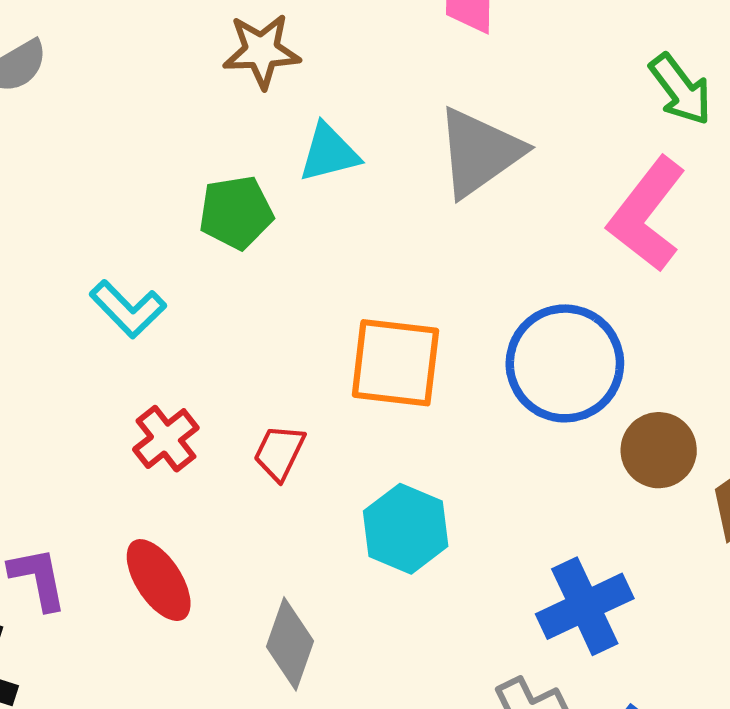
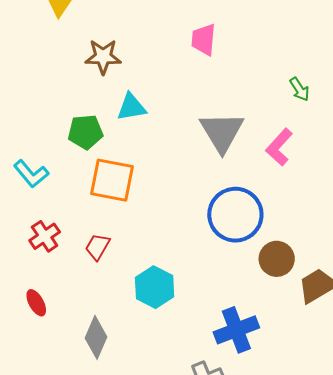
green arrow: (681, 89) -> (299, 89), size x0.7
gray triangle: (479, 152) -> (222, 132), moved, turned -30
pink L-shape: (647, 214) -> (279, 147), size x0.7
orange square: (395, 363) -> (112, 180), moved
red ellipse: (159, 580) -> (36, 303), size x0.7

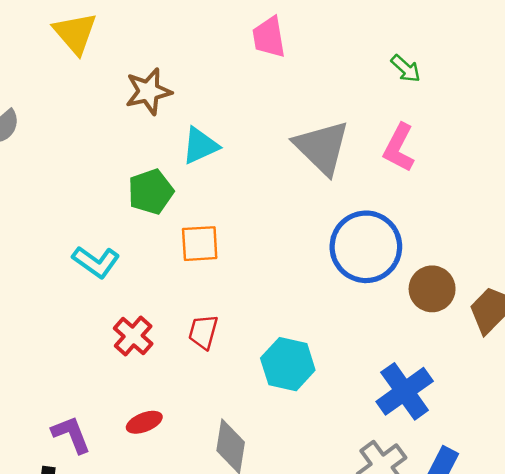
orange square: (112, 180) -> (200, 244), size x0.7
red ellipse: (36, 303) -> (144, 422), turned -68

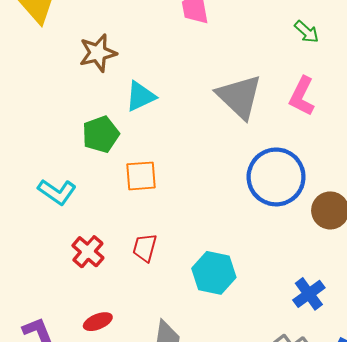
blue cross: (405, 391) -> (309, 294), size x0.7

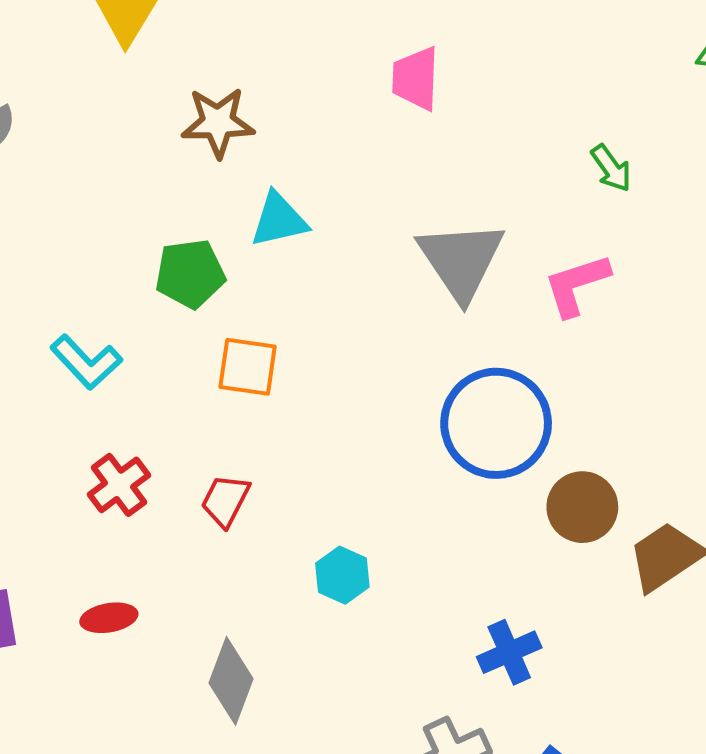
pink L-shape: (302, 96) -> (577, 285), turned 33
cyan hexagon: (214, 273) -> (342, 575), size x0.7

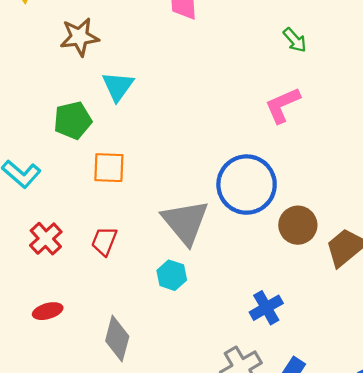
cyan triangle: (279, 220) -> (118, 86), turned -36
gray triangle: (461, 260) -> (185, 222), moved

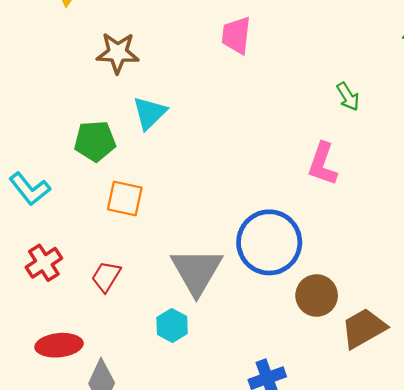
pink L-shape: (283, 105) -> (323, 164), turned -57
red ellipse: (48, 311) -> (59, 345), moved, size x1.4

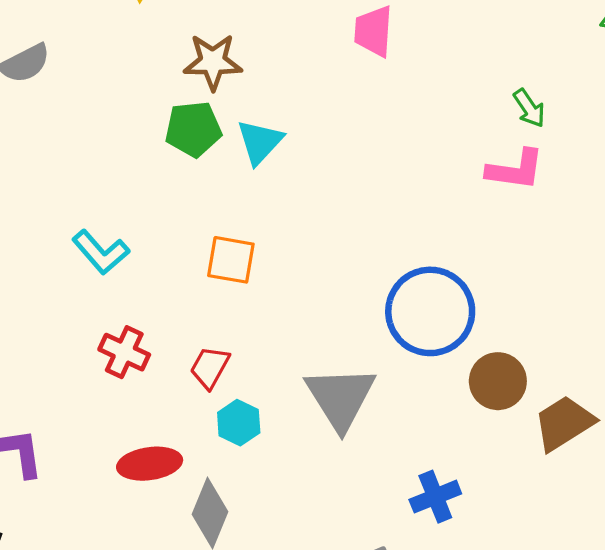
green pentagon: (95, 141) -> (193, 129), moved
pink L-shape: (323, 164) -> (515, 170), moved, turned -99
red cross: (44, 263) -> (124, 352), turned -30
gray triangle: (196, 271) -> (340, 398), moved
cyan hexagon: (172, 326) -> (239, 423), moved

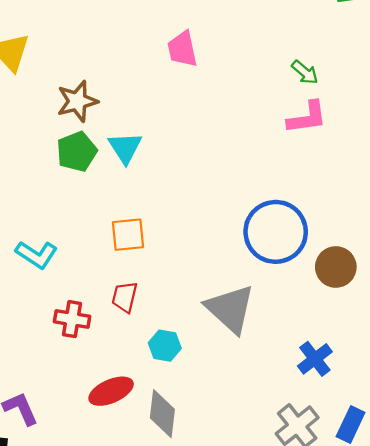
red trapezoid: (210, 367) -> (125, 297), moved

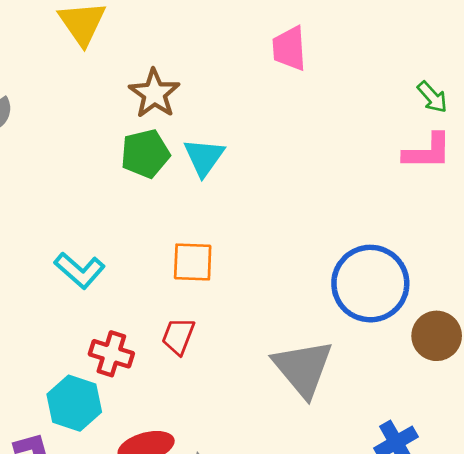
brown star: (77, 101) -> (154, 93), turned -30
cyan hexagon: (165, 346) -> (74, 403), moved, size x1.4

